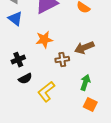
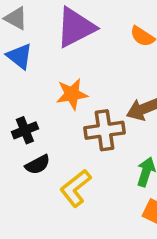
brown cross: (62, 60) -> (104, 130), size x1.5

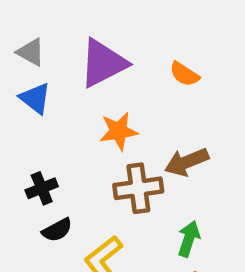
orange star: (72, 94) -> (119, 131), moved

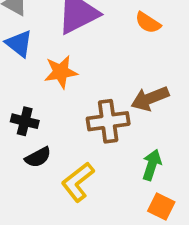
orange star: (119, 131) -> (61, 72), moved
black cross: (42, 188) -> (25, 121), turned 36

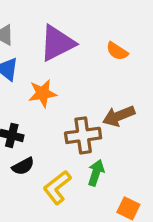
green arrow: (152, 165) -> (96, 173), moved

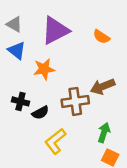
black semicircle: (23, 166) -> (40, 113), moved
green arrow: (96, 173) -> (104, 133), moved

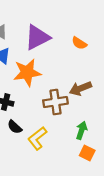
orange star: (44, 69) -> (27, 73), size x1.4
black semicircle: (40, 113) -> (15, 127), moved, turned 70

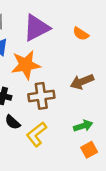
brown cross: (55, 102) -> (41, 96), moved
green arrow: (82, 130) -> (83, 126), turned 54
orange square: (87, 153) -> (89, 150), turned 35

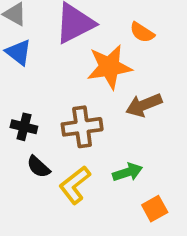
orange star: (26, 65) -> (109, 67), moved
green arrow: (83, 126) -> (127, 172), moved

